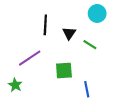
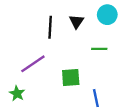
black triangle: (69, 33) -> (76, 22), moved
green line: (90, 45) -> (99, 49), turned -32

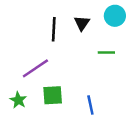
green square: (71, 78) -> (53, 95), moved
blue line: (96, 98) -> (90, 105), moved

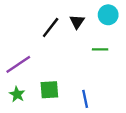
black line: (54, 29) -> (51, 27), turned 35
purple line: (35, 68) -> (18, 64), moved

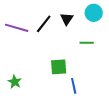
purple line: (18, 64) -> (17, 28), moved, turned 50
green square: (49, 90) -> (59, 67), moved

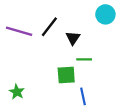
black triangle: (67, 19) -> (73, 38), moved
green line: (87, 43) -> (84, 59), moved

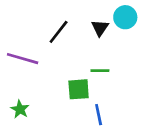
purple line: (19, 31) -> (23, 59), moved
black triangle: (73, 38) -> (100, 28), moved

